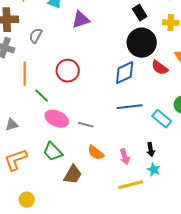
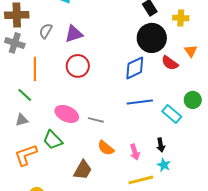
purple triangle: (81, 20) -> (74, 34), moved
green line: (42, 96) -> (25, 95), moved
green trapezoid: (53, 152) -> (53, 140), moved

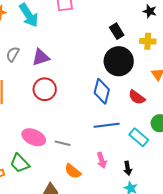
red semicircle: (170, 63) -> (137, 97), moved
blue diamond: (135, 68) -> (102, 91), turned -50
pink arrow: (135, 152) -> (102, 160), moved

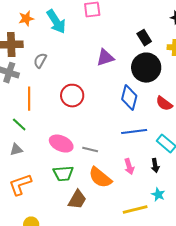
purple triangle: (41, 57) -> (105, 58), moved
green trapezoid: (20, 163) -> (63, 174), moved, turned -50
black arrow: (128, 168) -> (155, 166), moved
orange semicircle: (73, 171) -> (100, 178), size x1.4

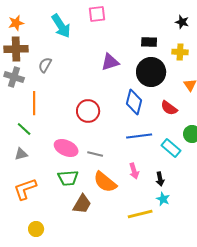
orange star: (26, 19) -> (16, 23), moved
black rectangle: (144, 38) -> (149, 42), turned -56
red circle: (72, 96) -> (88, 111), moved
black arrow: (155, 166) -> (160, 179), moved

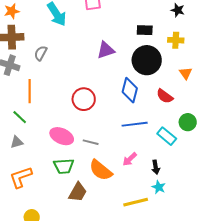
pink arrow: (134, 171) -> (130, 159), turned 63

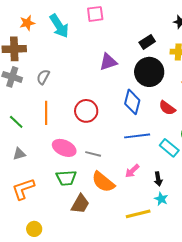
orange star: (12, 11) -> (27, 23), moved
black rectangle: (145, 30) -> (147, 42), turned -35
gray semicircle: (41, 53) -> (43, 77), moved
orange line: (30, 91) -> (46, 113), moved
green line: (20, 117) -> (16, 122), moved

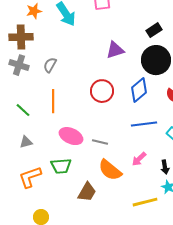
blue diamond: (132, 102) -> (139, 90), turned 35
red circle: (86, 111) -> (102, 91), moved
green trapezoid: (66, 178) -> (61, 166), moved

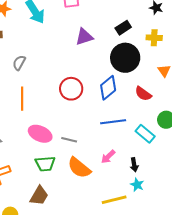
purple triangle: (115, 50) -> (84, 37), moved
green trapezoid: (61, 166) -> (45, 164), moved
brown trapezoid: (87, 192) -> (39, 196), moved

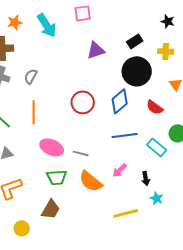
cyan star: (137, 185) -> (157, 198), moved

